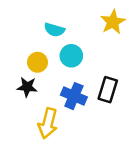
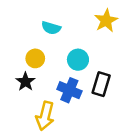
cyan circle: (71, 56) -> (78, 60), moved
black star: (27, 87) -> (25, 82), turned 30

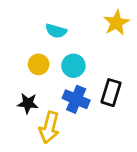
cyan circle: (78, 60) -> (73, 66), moved
black star: (25, 82) -> (28, 103), moved, turned -30

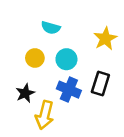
yellow star: (116, 23) -> (105, 39), moved
black star: (28, 103) -> (25, 93), turned -30

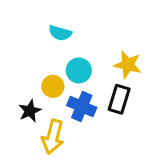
yellow star: (105, 39) -> (128, 65), moved, turned -30
yellow circle: (35, 58) -> (53, 86), moved

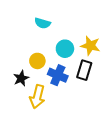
cyan circle: (79, 70) -> (65, 49), moved

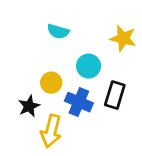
yellow star: (90, 46) -> (123, 38), moved

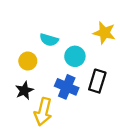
cyan semicircle: (58, 31) -> (49, 40), moved
yellow circle: (51, 83) -> (28, 61), moved

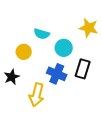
black star: (24, 90) -> (12, 77), moved

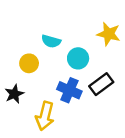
black rectangle: (83, 69) -> (101, 84), turned 36

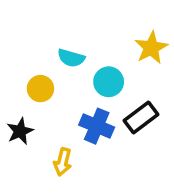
yellow star: (109, 34) -> (151, 48), turned 30
yellow arrow: (45, 116) -> (63, 162), size x0.7

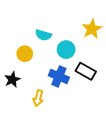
black rectangle: (141, 118) -> (86, 71), turned 66

